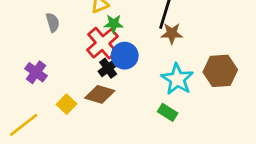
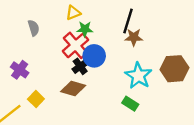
yellow square: (66, 104) -> (36, 99), moved

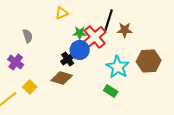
gray semicircle: (34, 28) -> (28, 36), moved
green star: (85, 29) -> (80, 33), moved
brown star: (134, 37) -> (125, 30), moved
red cross: (76, 45) -> (95, 37), moved

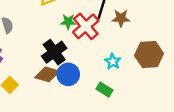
blue circle: (80, 50) -> (68, 74), moved
black cross: (68, 59) -> (54, 52), size x1.5
cyan star: (118, 67) -> (113, 61), size x0.6

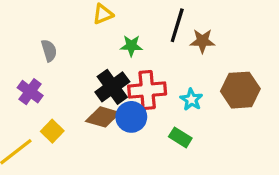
red cross: (86, 26) -> (147, 90), moved, turned 36

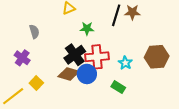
brown star: (202, 41) -> (132, 12), moved

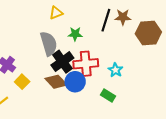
gray semicircle: (34, 32) -> (49, 44), moved, size x1.6
brown hexagon: (157, 57) -> (148, 33), moved
brown diamond: (69, 74) -> (56, 82), turned 30
yellow square: (36, 83) -> (22, 82), moved

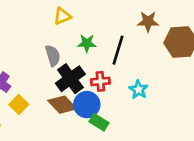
black line: (106, 20) -> (118, 50), moved
gray semicircle: (49, 44) -> (53, 56), size x0.7
red cross: (86, 64) -> (100, 81), size x0.6
green rectangle: (108, 96) -> (99, 122), moved

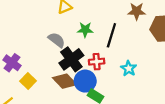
gray semicircle: (53, 56) -> (57, 40), turned -36

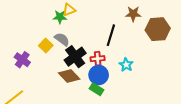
green star: (85, 30) -> (60, 17), moved
yellow square: (28, 81) -> (46, 45), moved
blue circle: (85, 81) -> (99, 75), moved

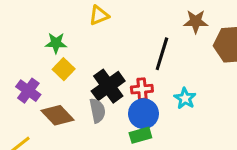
green star: (60, 17) -> (56, 43), moved
gray semicircle: (62, 39) -> (97, 111), moved, turned 42
brown diamond: (69, 76) -> (58, 115), moved
green rectangle: (97, 89) -> (140, 135), turned -48

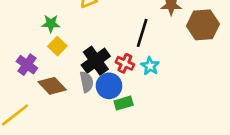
red cross: (142, 89) -> (125, 63), turned 30
cyan star: (185, 98) -> (150, 66), moved
blue circle: (144, 114) -> (109, 86), moved

